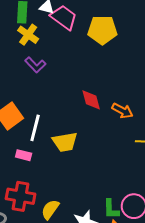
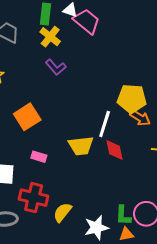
yellow pentagon: (102, 30) -> (132, 99), moved
red diamond: (91, 100) -> (115, 150), moved
white line: (35, 128) -> (105, 124), moved

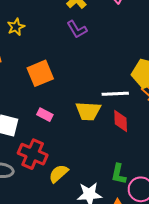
white line: (105, 124) -> (115, 94), turned 60
green L-shape: (123, 215) -> (119, 174), moved

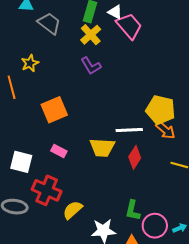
red diamond: (121, 121) -> (135, 157), turned 35

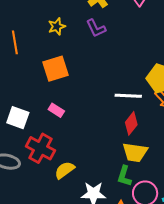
yellow star: (30, 63) -> (57, 26), moved
yellow trapezoid: (102, 148) -> (135, 152), moved

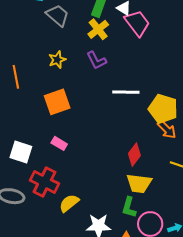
white line: (128, 96) -> (126, 92), moved

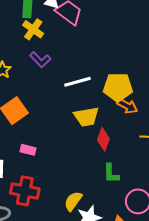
yellow trapezoid: (139, 183) -> (86, 117), moved
yellow semicircle: (69, 203) -> (73, 201), moved
green L-shape: (129, 207) -> (111, 173), moved

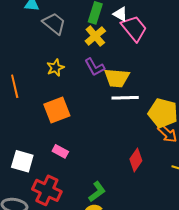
yellow trapezoid: (86, 117) -> (117, 78), moved
green L-shape: (111, 173) -> (97, 192), moved, turned -140

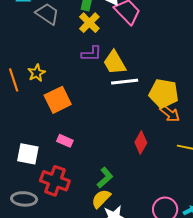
purple L-shape: (95, 67) -> (92, 54), turned -55
yellow star: (55, 68) -> (37, 73), moved
yellow trapezoid: (117, 78) -> (115, 63), turned 60

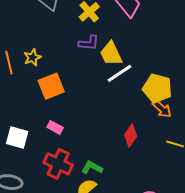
white line: (125, 82) -> (119, 73), turned -32
green L-shape: (105, 178) -> (92, 167), turned -115
red cross: (55, 181) -> (58, 164), moved

